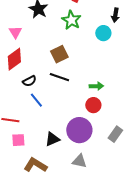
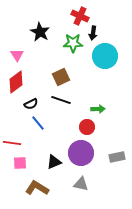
black arrow: (115, 15) -> (93, 33), moved
green star: (71, 20) -> (73, 43), turned -30
cyan circle: (103, 33) -> (105, 56), size x1.6
red circle: (93, 105) -> (87, 127), moved
gray rectangle: (115, 134) -> (117, 157), turned 42

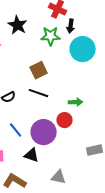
blue line: (38, 123) -> (16, 130), moved
purple circle: (81, 153) -> (44, 132), moved
black triangle: (54, 162) -> (32, 155), turned 42

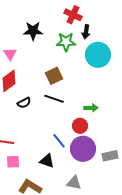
black star: (18, 25) -> (33, 31), turned -30
blue line: (16, 130) -> (59, 141), moved
purple circle: (44, 132) -> (83, 149), moved

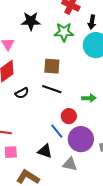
black arrow: (86, 32) -> (92, 22), moved
brown square: (54, 76) -> (52, 66), turned 30
red circle: (80, 126) -> (69, 116), moved
gray triangle: (74, 183) -> (70, 164), moved

